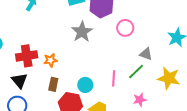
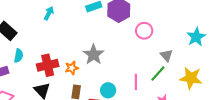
gray star: (82, 32) -> (93, 55), moved
gray triangle: (146, 54) -> (167, 55), turned 32

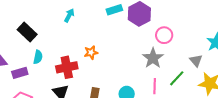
gray star: (93, 55) -> (153, 58), moved
gray triangle: (167, 55) -> (196, 60), moved
orange star: (72, 68) -> (91, 53), moved

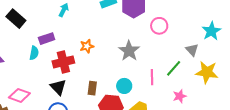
black rectangle: (27, 32) -> (16, 19), moved
gray star: (153, 58) -> (129, 51), moved
purple rectangle: (20, 73) -> (47, 39), moved

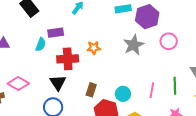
gray star: (129, 51) -> (134, 45), moved
green line: (174, 68) -> (175, 86), turned -54

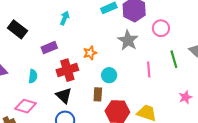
cyan semicircle: (41, 44) -> (33, 76), moved
green line: (175, 86) -> (174, 59), moved
pink line: (152, 90) -> (149, 70), moved
cyan circle: (123, 94) -> (109, 75), moved

